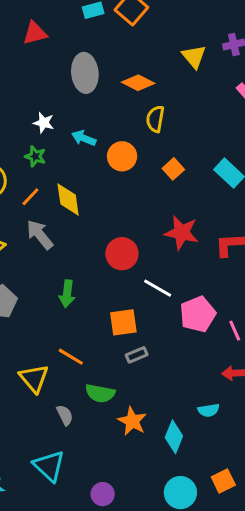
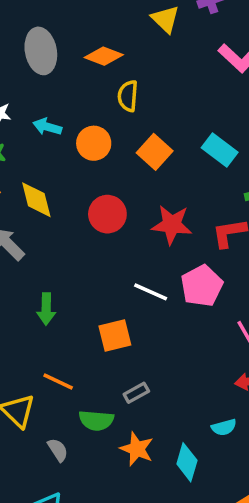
orange square: (173, 169) -> (155, 152), size x1.4
red circle: (122, 254) -> (107, 214), moved
pink pentagon: (198, 314) -> (202, 286), moved
gray rectangle: (137, 355) -> (136, 393), moved

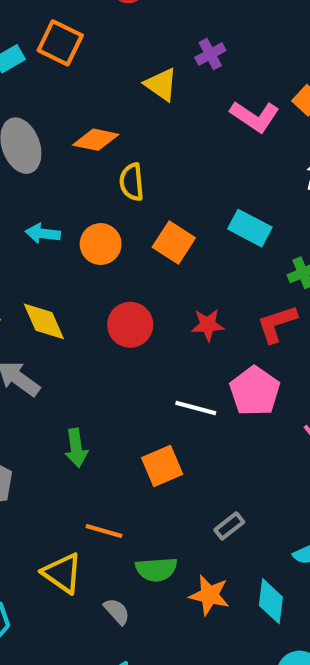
red star: (172, 225) -> (208, 325), size x0.7
gray rectangle: (136, 393) -> (229, 526), moved

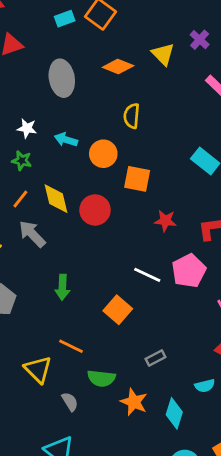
purple cross: (210, 54) -> (200, 40), turned -30
orange diamond: (96, 140) -> (118, 67), moved
orange square: (174, 243) -> (137, 179), moved, turned -32
red circle: (130, 325) -> (95, 210), moved
orange square: (162, 466) -> (118, 310), turned -36

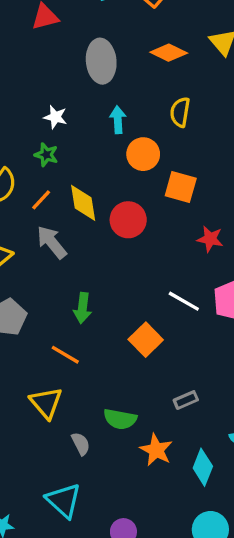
cyan arrow: (66, 140) -> (118, 120), moved, turned 65
orange line: (71, 346) -> (65, 355), moved

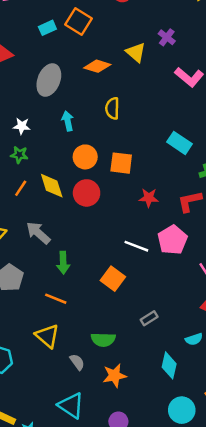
gray ellipse: (101, 61) -> (49, 80), turned 36
orange circle: (143, 154) -> (85, 157), moved
gray arrow: (52, 242) -> (38, 233), moved
orange star: (156, 450) -> (115, 376), moved, turned -30

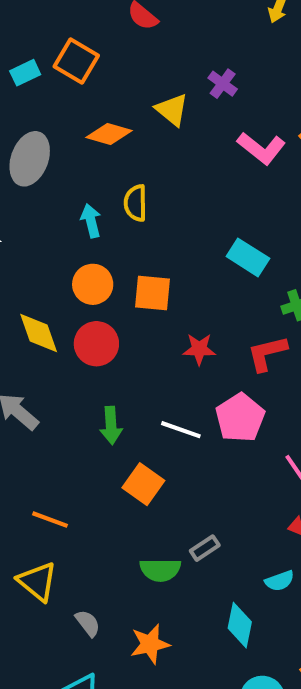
cyan arrow: (68, 121) -> (91, 221), moved
green arrow: (63, 263) -> (111, 425), moved
green semicircle: (103, 340) -> (160, 570), moved

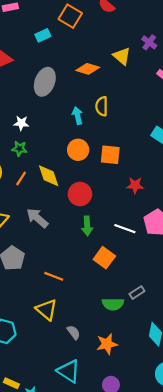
orange square: (76, 61) -> (70, 16), moved
red circle: (96, 344) -> (80, 194), moved

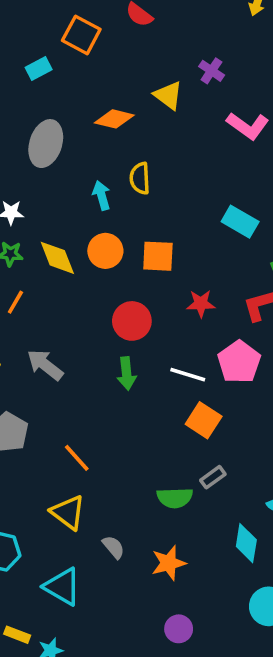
yellow diamond: (49, 176) -> (57, 258), moved
red circle: (80, 194) -> (132, 321), moved
orange square: (104, 258) -> (204, 420), moved
orange line: (54, 276) -> (77, 458), turned 30
cyan triangle: (69, 371) -> (62, 587), moved

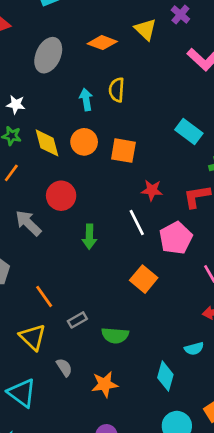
red circle: (132, 321) -> (61, 196), moved
white line: (188, 375) -> (137, 222), moved, turned 40
gray rectangle: (213, 477) -> (77, 320), moved

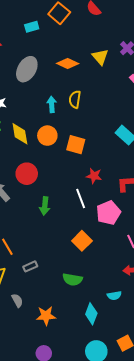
green semicircle: (115, 335) -> (72, 279), moved

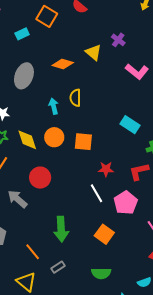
green arrow: (45, 206) -> (61, 229), moved, size x1.4

